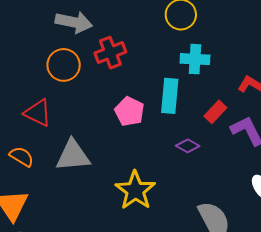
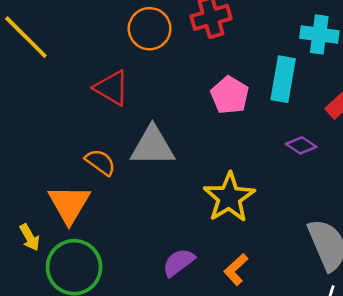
orange semicircle: (22, 157) -> (100, 162), moved

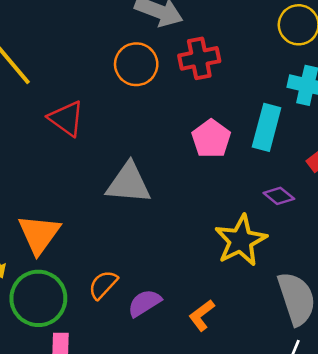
red triangle: (112, 88) -> (66, 118), moved
orange semicircle: (100, 162) -> (103, 285), moved, turned -88
yellow star: (229, 197) -> (241, 241), moved

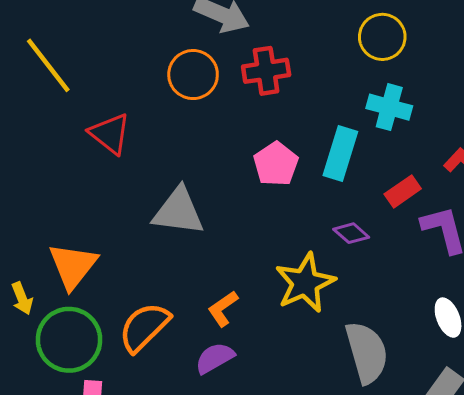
orange semicircle: (103, 285) -> (144, 327), size x1.5
purple semicircle: (144, 303) -> (215, 358), moved
orange L-shape: (202, 315) -> (223, 309), moved

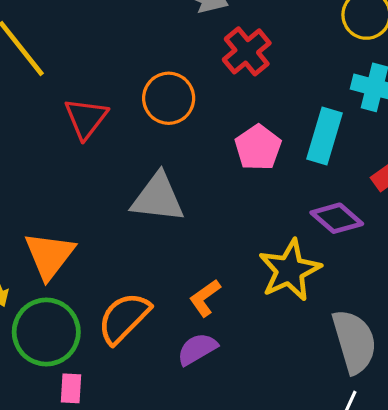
red cross: (266, 71) -> (247, 51), turned -30
orange circle: (193, 75) -> (169, 98), moved
red triangle: (110, 134) -> (86, 118), turned 30
purple diamond: (351, 233) -> (337, 218), size x1.4

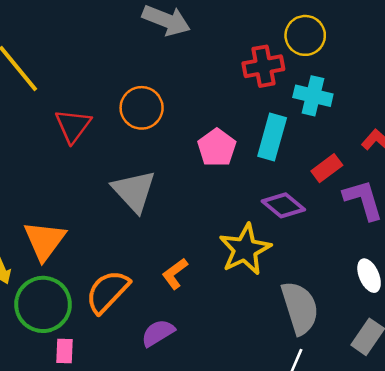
red cross: (247, 51) -> (263, 66), moved, turned 30
gray triangle: (158, 198) -> (134, 191), turned 42
purple semicircle: (197, 349) -> (158, 333), moved

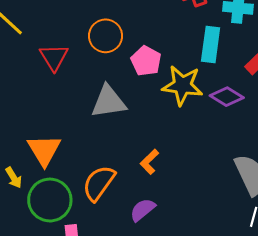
pink pentagon: (217, 148) -> (146, 61), moved
gray triangle: (134, 191) -> (109, 102), turned -48
yellow star: (245, 249) -> (182, 85), moved, turned -30

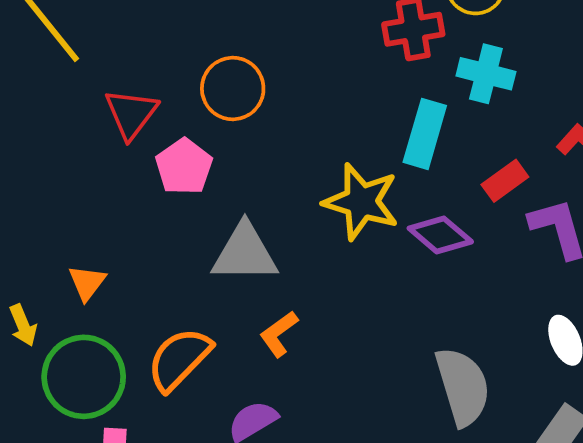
pink pentagon: (146, 61) -> (184, 167), moved
gray triangle: (109, 102) -> (245, 253), moved
orange triangle: (44, 150) -> (87, 283), size x0.6

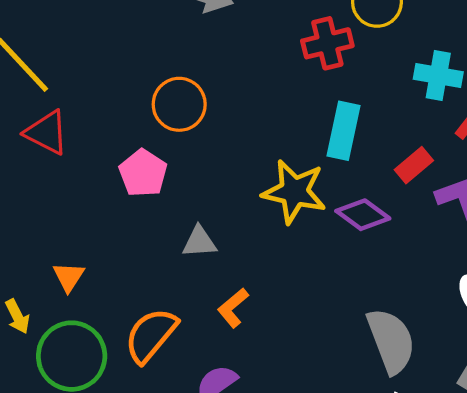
cyan cross: (486, 74) -> (438, 75), moved
red triangle: (131, 114) -> (47, 133), moved, turned -36
gray triangle: (245, 253) -> (199, 242), size x0.6

